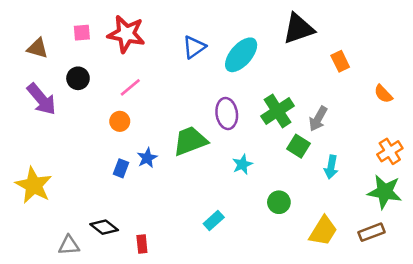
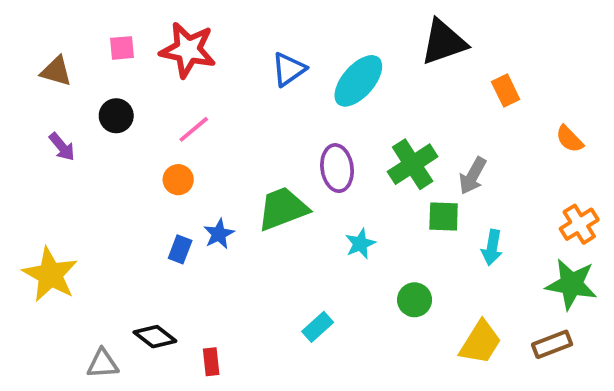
purple arrow: (41, 99) -> (62, 147), size x0.6
green square: (298, 146) -> (444, 216), turned -30

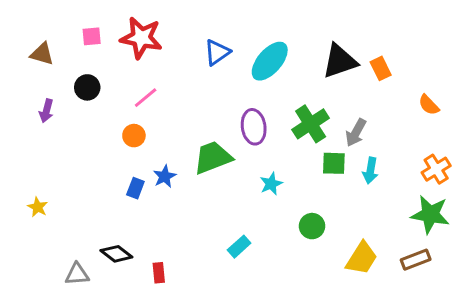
black triangle: (444, 42) -> (340, 61), moved
purple arrow: (62, 147) -> (46, 111), turned 55
cyan arrow: (492, 247) -> (370, 171), moved
yellow star: (50, 275) -> (38, 207), size x0.5

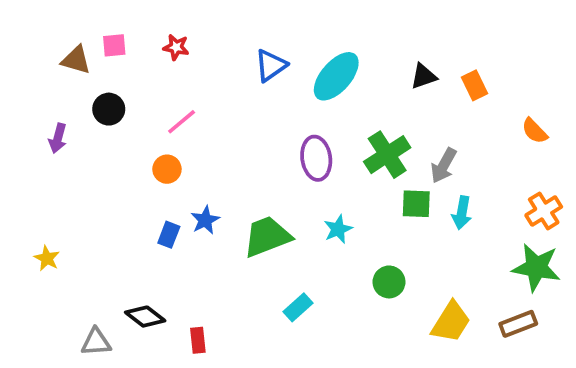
red star: (141, 38) -> (176, 47), size x0.5
brown triangle: (42, 54) -> (76, 60), moved
black triangle: (340, 61) -> (424, 76), size x0.6
green trapezoid: (213, 157) -> (267, 236), moved

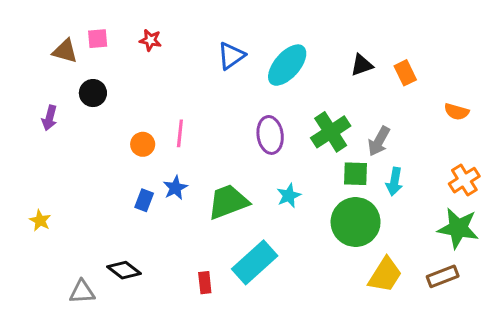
pink line: (182, 122) -> (180, 133), moved, turned -44
orange semicircle: (535, 131) -> (457, 112), turned -30
green circle: (389, 282) -> (356, 222), moved, size x1.8
cyan rectangle: (298, 307) -> (255, 262), size x1.8
red rectangle: (198, 340) -> (205, 283), moved

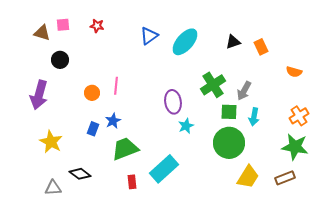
purple arrow: (49, 118) -> (39, 95), moved, size x1.8
purple ellipse: (270, 135) -> (173, 102), moved
green trapezoid: (228, 202) -> (125, 149), moved
yellow star: (40, 220) -> (51, 142), moved, size x1.6

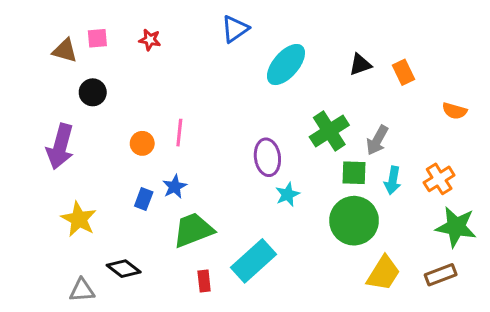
blue triangle: (149, 36) -> (235, 29), moved
orange cross: (299, 116) -> (439, 179), moved

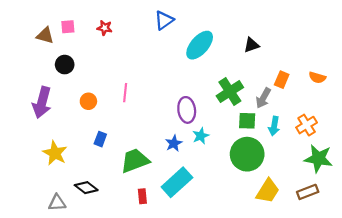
orange rectangle: (403, 72) -> (282, 80), moved, turned 49
orange circle: (142, 143) -> (88, 101), moved
blue star: (175, 187) -> (174, 143), moved

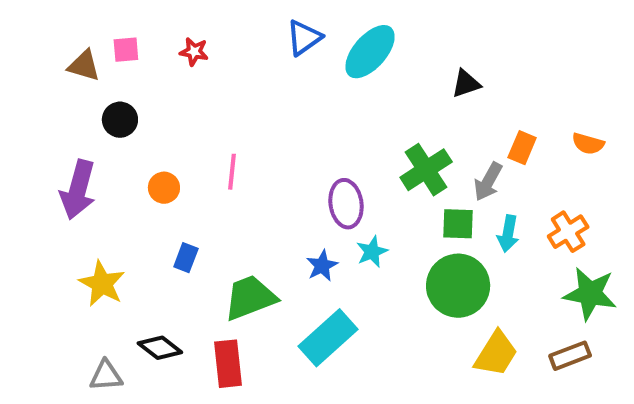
cyan ellipse: (200, 45) -> (370, 52), moved
red rectangle: (142, 196) -> (228, 364), moved, size x1.6

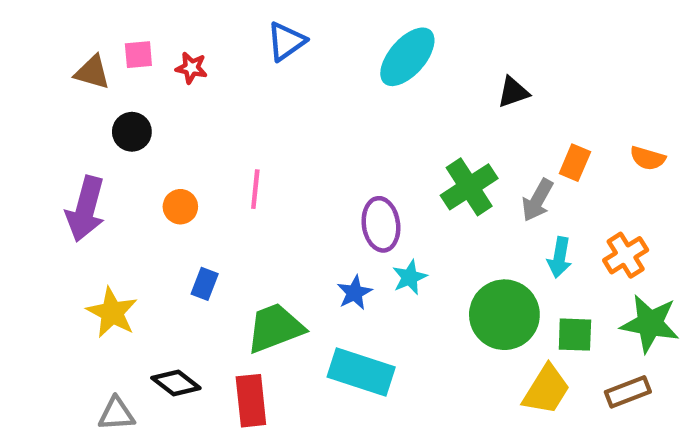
blue triangle: (304, 38) -> (286, 41), moved
red star: (194, 52) -> (191, 68), moved
green square: (458, 224) -> (575, 335), moved
cyan rectangle: (328, 338) -> (361, 372), turned 60

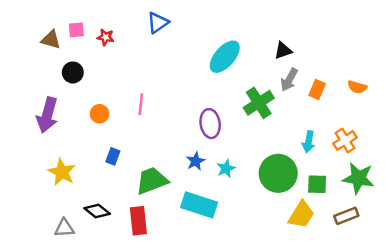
cyan ellipse: (407, 57) -> (225, 57), moved
gray arrow: (537, 200) -> (289, 80), moved
cyan star: (410, 277) -> (226, 168), moved

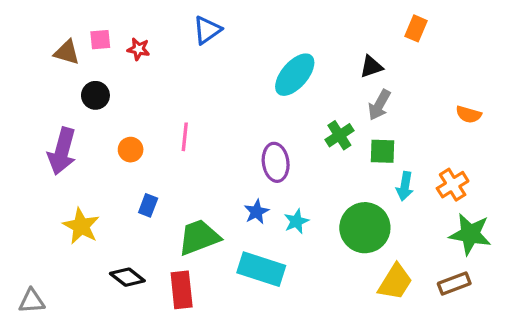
orange rectangle: (317, 89) -> (416, 28), moved
green cross: (259, 103) -> (339, 135), size x0.7
green square: (317, 184) -> (382, 151), moved
gray triangle: (64, 228) -> (32, 301), moved

